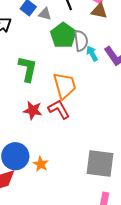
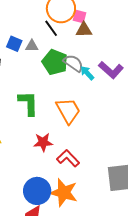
gray semicircle: (81, 41) -> (73, 63), turned -35
red L-shape: (59, 109) -> (68, 158), moved
orange star: (41, 164) -> (64, 193), size x1.8

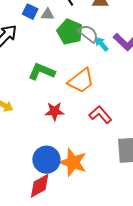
green L-shape: (28, 103) -> (42, 72), turned -68
orange trapezoid: (68, 111) -> (81, 81), turned 80
red L-shape: (68, 158) -> (100, 115), moved

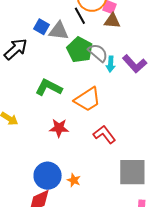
gray triangle: (48, 14) -> (59, 31), size x1.5
cyan arrow: (102, 44) -> (111, 64), turned -140
orange star: (73, 162) -> (74, 180), size x0.5

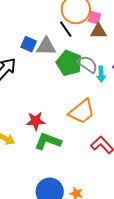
green L-shape: (49, 87) -> (48, 141), moved
red star: (59, 128) -> (36, 121), moved

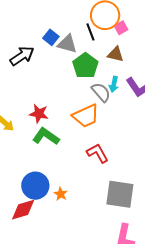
pink square: (94, 18) -> (121, 28), turned 32
brown triangle: (98, 31) -> (116, 54), moved
gray semicircle: (87, 64) -> (101, 92), moved

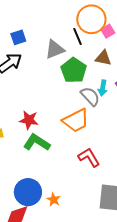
blue square: (51, 37) -> (18, 37), moved, turned 35
gray triangle: (67, 44) -> (55, 49), turned -35

